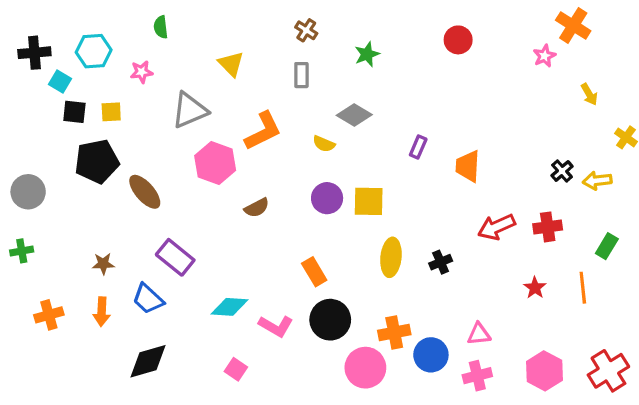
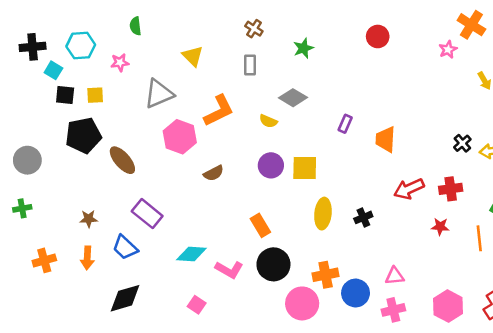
red star: (535, 288) -> (440, 227), moved, turned -30

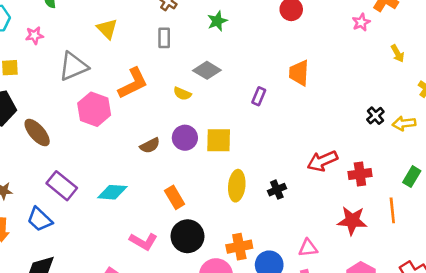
orange trapezoid: (385, 139) -> (299, 73), moved
brown semicircle: (214, 173) -> (150, 145), moved
red cross: (451, 189) -> (360, 174), moved
red star: (440, 227) -> (352, 221), moved, size x1.6
cyan diamond: (191, 254) -> (112, 192), moved

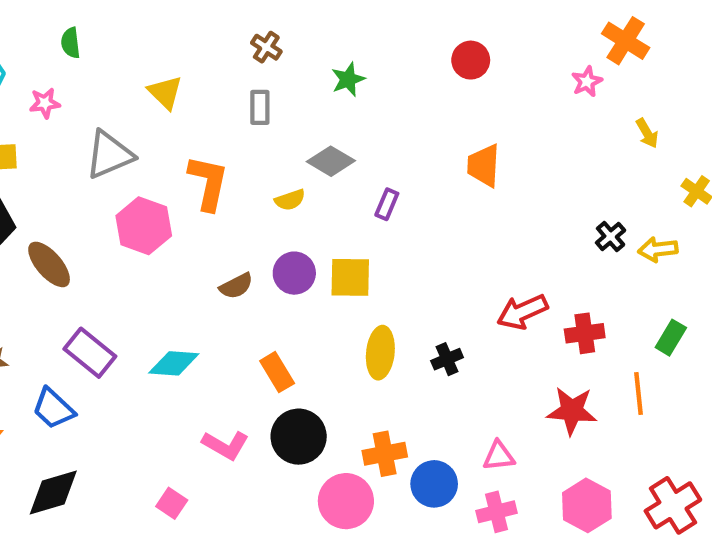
orange L-shape: (133, 83) -> (208, 183), turned -52
yellow semicircle: (182, 94) -> (290, 200), turned -42
purple rectangle: (259, 96) -> (387, 204), moved

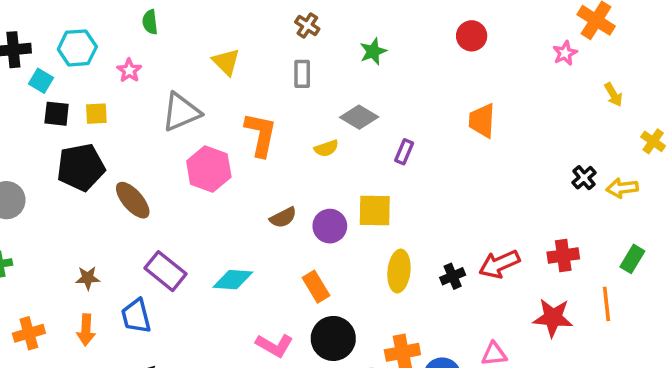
pink star: (45, 103) -> (129, 70), turned -30
purple circle: (294, 273) -> (330, 226), moved
red arrow: (522, 312) -> (499, 264), moved
blue trapezoid: (53, 409) -> (136, 316), turned 33

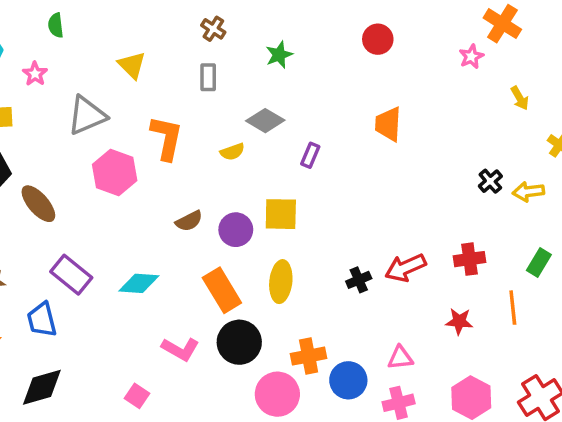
yellow ellipse: (399, 271) -> (281, 282), moved
orange rectangle: (316, 287) -> (222, 290), size x1.4
red star: (553, 318) -> (459, 321), size x0.7

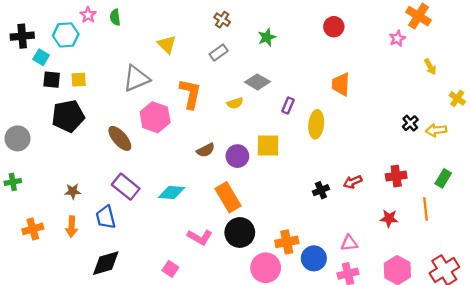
pink star: (35, 74) -> (88, 15), moved
gray rectangle: (208, 77) -> (219, 53), turned 54
brown ellipse: (38, 204) -> (120, 138), moved
red arrow: (405, 268) -> (353, 182), size x0.7
yellow ellipse: (281, 282) -> (316, 124), moved

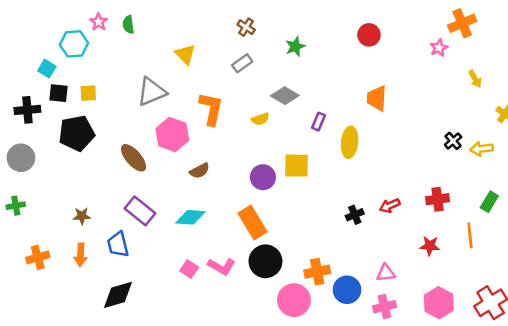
orange cross: (418, 16) -> (462, 23), turned 35
black cross: (22, 36) -> (27, 110), moved
brown semicircle: (206, 150) -> (199, 171), moved
pink square: (170, 269) -> (189, 269), moved

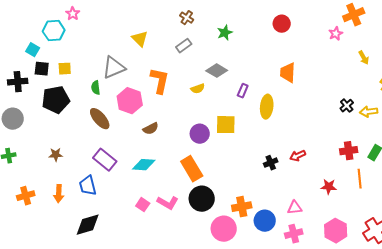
green semicircle: (128, 25) -> (96, 88), moved
red cross: (438, 199) -> (349, 151), moved
brown star: (82, 216) -> (56, 155), moved

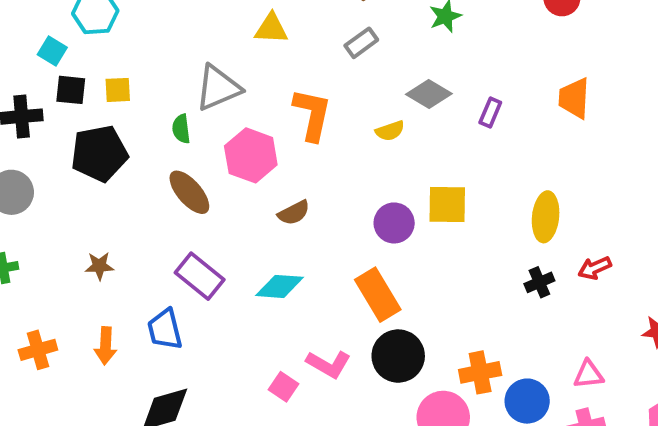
yellow triangle: (140, 39) -> (271, 29), turned -42
purple rectangle: (243, 91) -> (490, 112), moved
yellow ellipse: (267, 107) -> (546, 217), moved
pink square: (143, 205) -> (284, 387), moved

